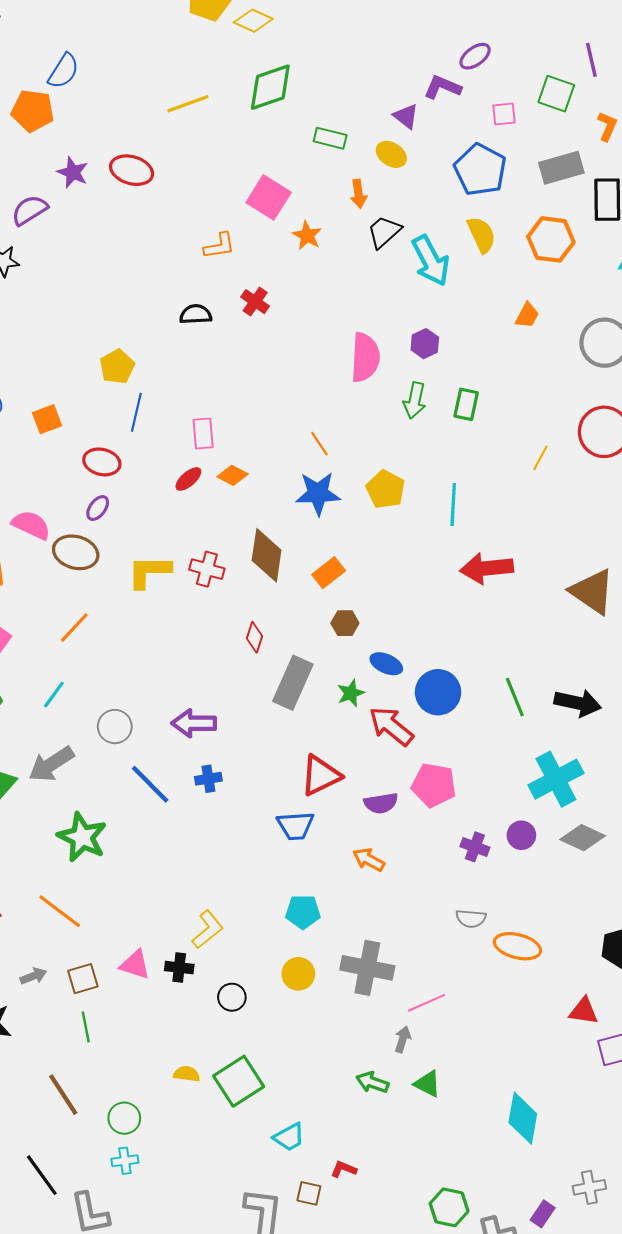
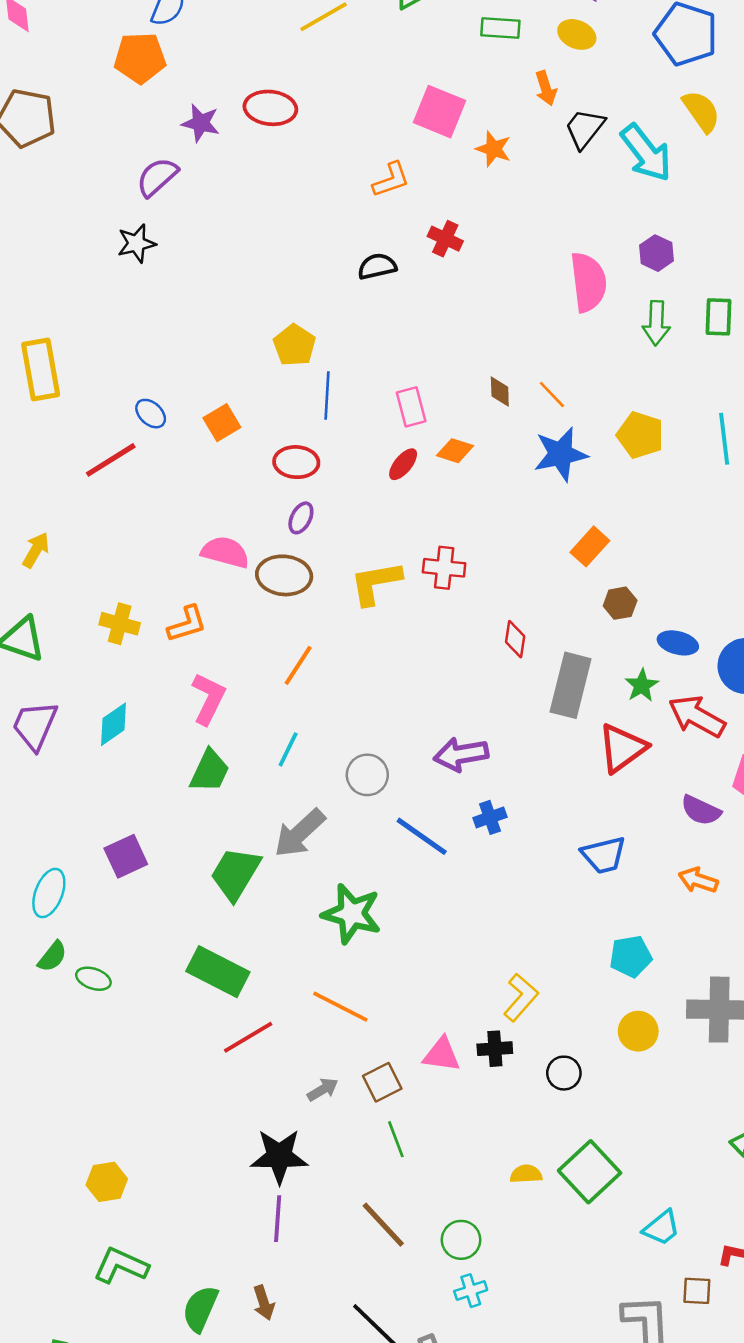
brown diamond: (267, 555) -> (500, 392), moved, size x0.5
red triangle: (321, 775) -> (622, 748), moved
purple semicircle: (381, 803) -> (701, 810), turned 44

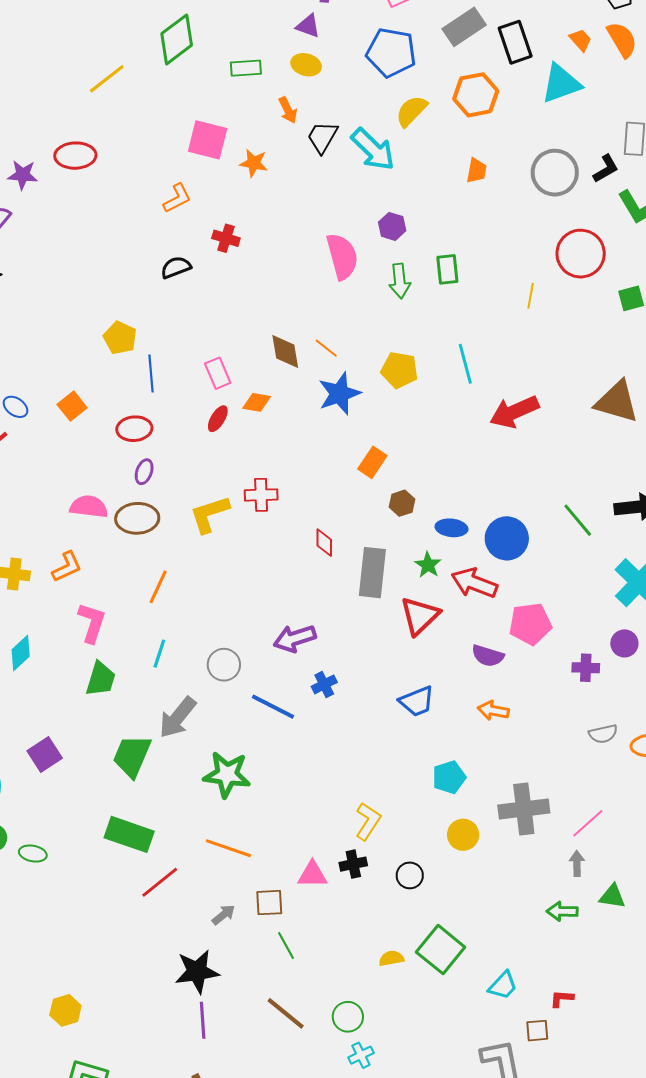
yellow semicircle: (701, 111) -> (412, 111), turned -93
brown diamond: (500, 392) -> (285, 351), size x1.5
brown square: (382, 1082) -> (269, 903), turned 32

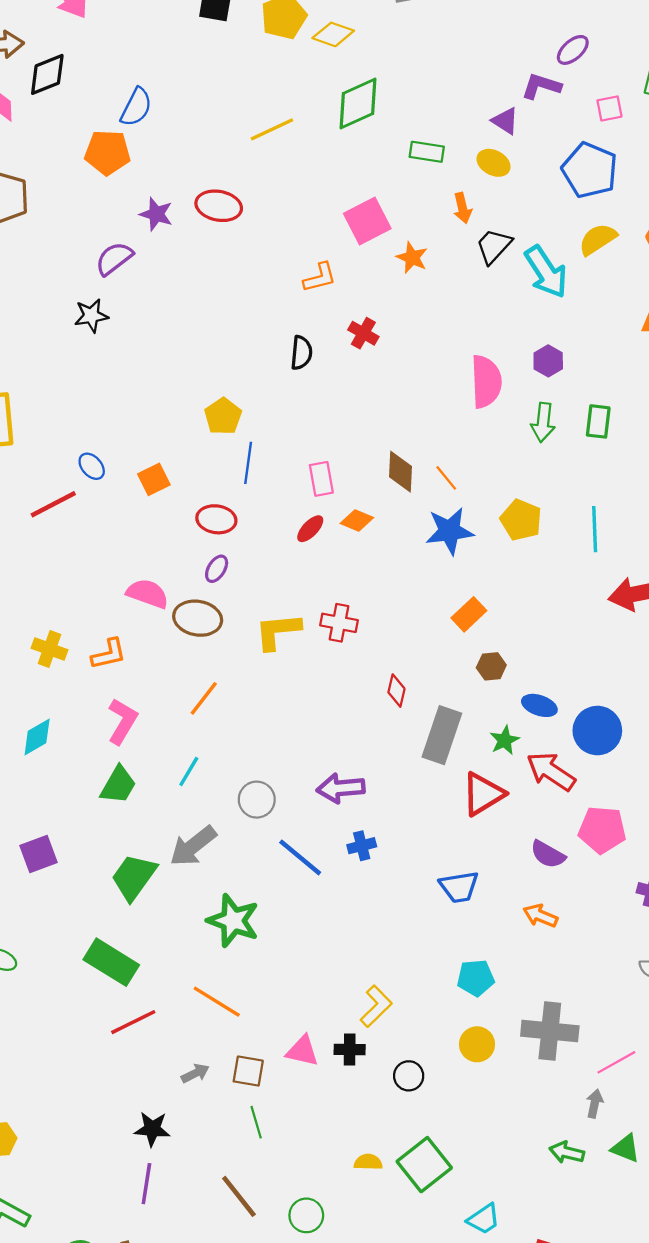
pink square: (208, 140) -> (367, 221), turned 36
black semicircle: (176, 267) -> (301, 353), turned 104
black star: (197, 972) -> (152, 1129), size x0.7

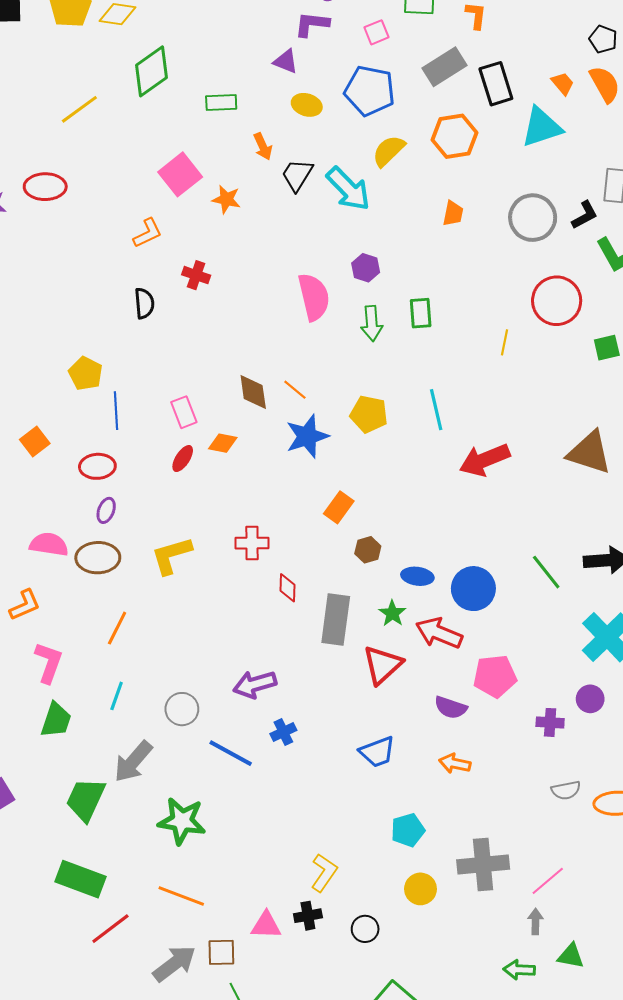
yellow ellipse: (494, 163) -> (307, 105), moved
red cross: (339, 623) -> (252, 543), moved
gray arrow: (195, 1073) -> (174, 964), size x1.8

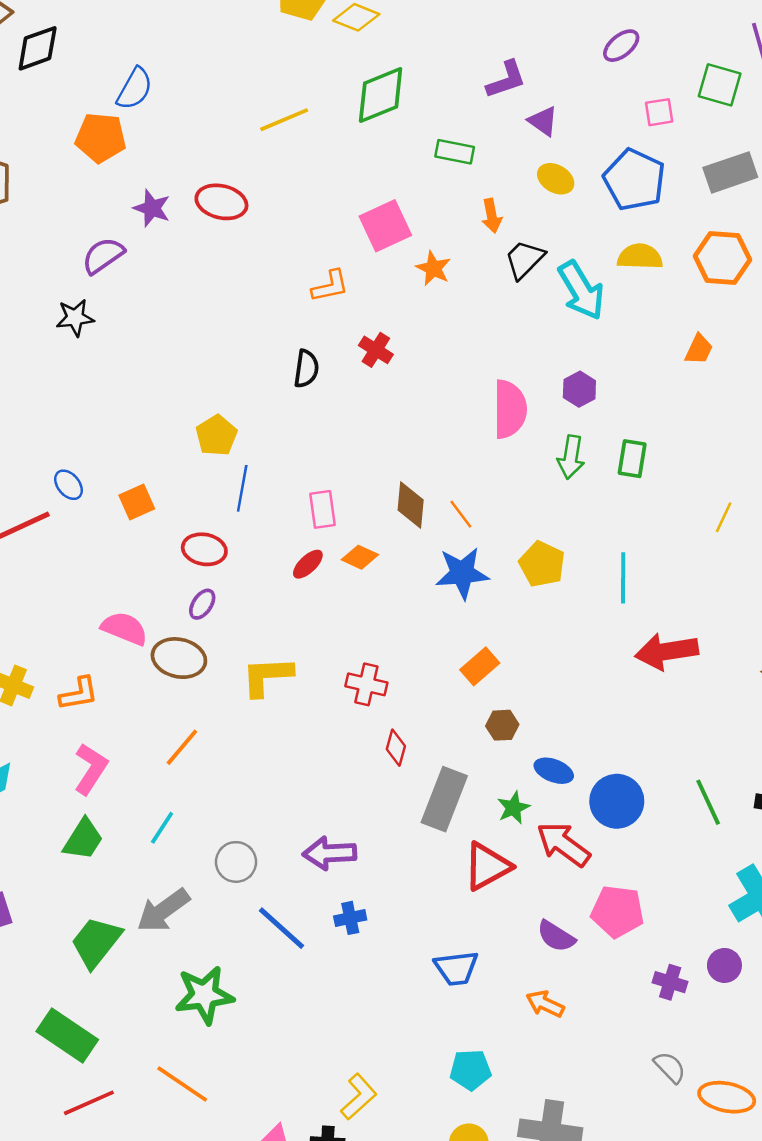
purple L-shape: (312, 24) -> (506, 80), moved, turned 141
yellow semicircle: (389, 151) -> (640, 257), turned 33
gray semicircle: (566, 790) -> (670, 1067), turned -136
green star: (182, 821) -> (204, 995), turned -30

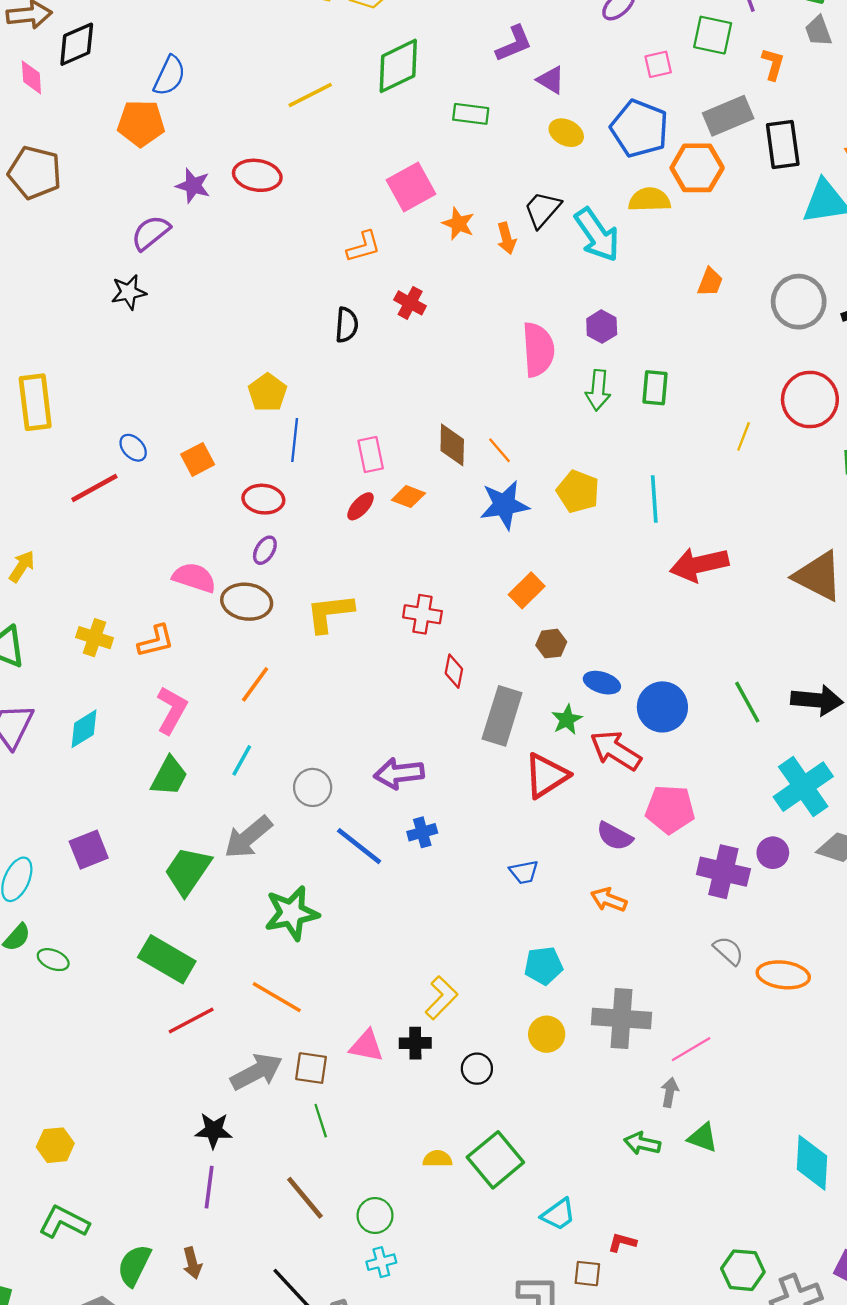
orange arrow: (492, 216) -> (506, 238), moved
orange hexagon: (722, 258) -> (697, 168), moved
blue trapezoid: (456, 968) -> (524, 872), size x0.7
purple cross: (670, 982) -> (723, 872), size x1.6

